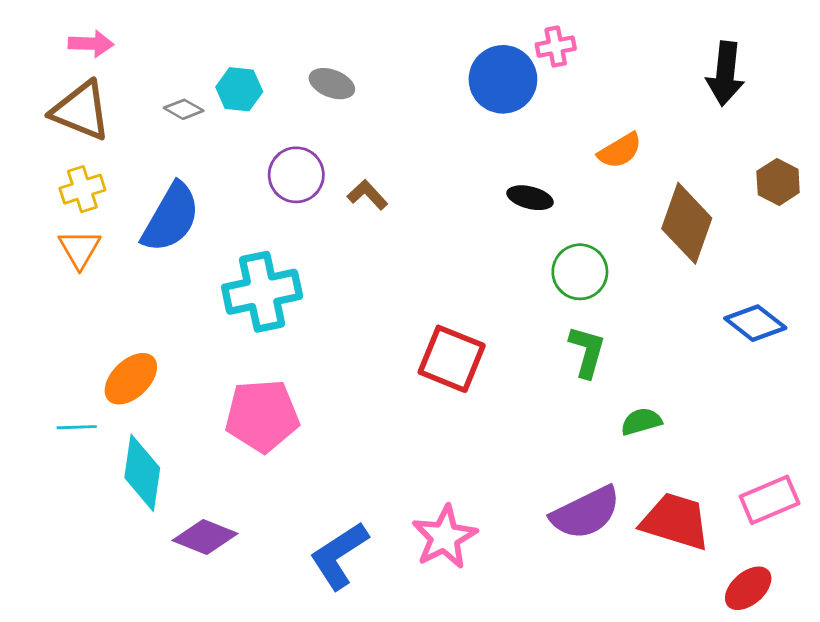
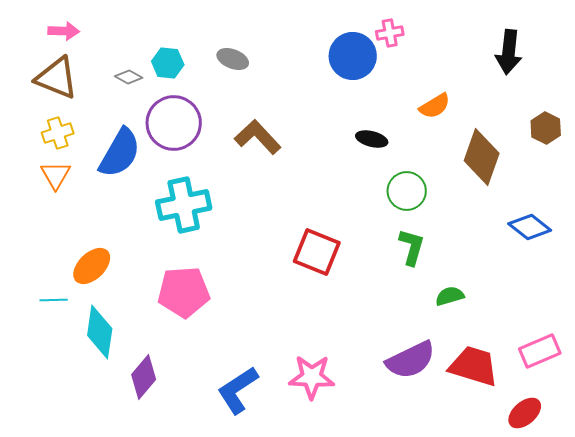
purple circle: (296, 175) -> (174, 123), moved, size x1.4
brown L-shape: (368, 195) -> (258, 137), size x1.6
purple diamond: (205, 537) -> (144, 377), turned -72
pink star: (444, 537) -> (312, 377), turned 30

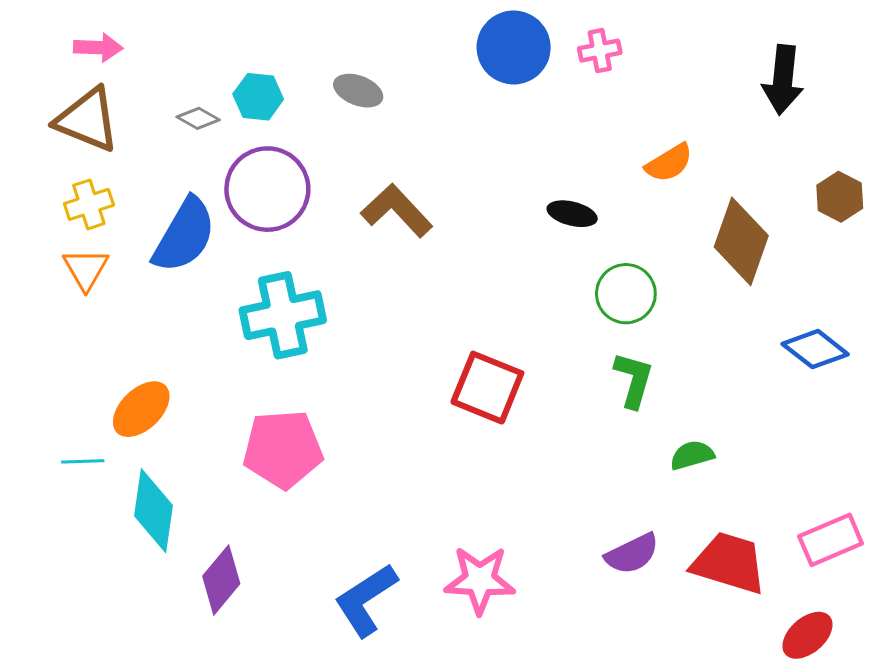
blue circle: (353, 56) -> (514, 47), moved
purple semicircle: (411, 360) -> (632, 554), size x0.7

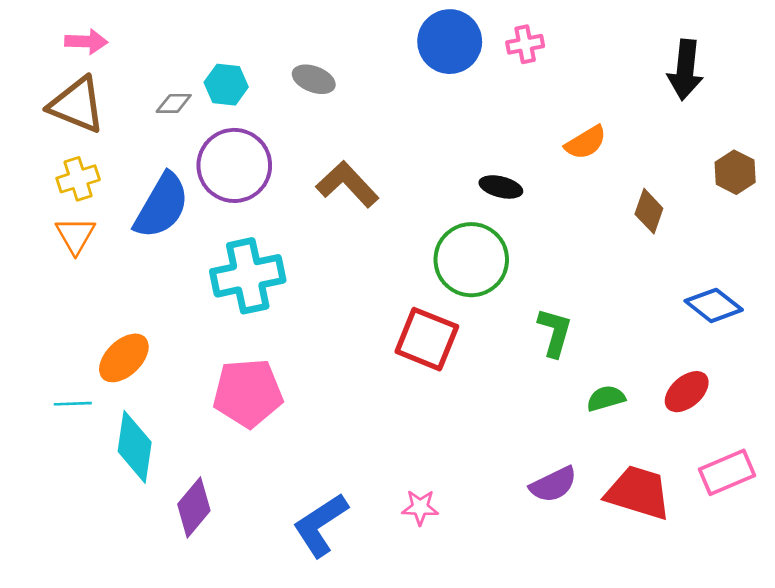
gray diamond: (198, 118) -> (174, 103), turned -30
brown diamond: (741, 241) -> (649, 211), size x0.6
green circle: (626, 294) -> (471, 260), moved, size x1.4
pink star: (480, 580) -> (420, 507), size x0.6
red ellipse: (807, 635) -> (687, 392), moved

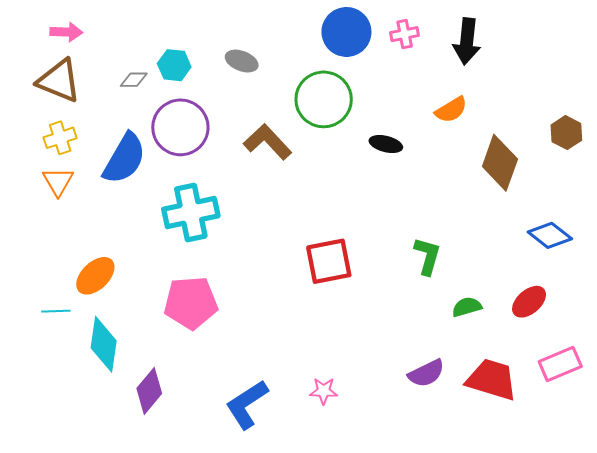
black arrow: (685, 70) -> (467, 41), moved
brown diamond: (649, 211) -> (500, 163), size x1.6
green circle: (471, 260) -> (324, 99), moved
red square: (427, 339) -> (329, 261), turned -33

